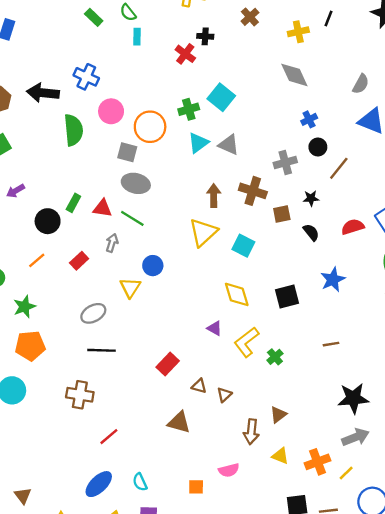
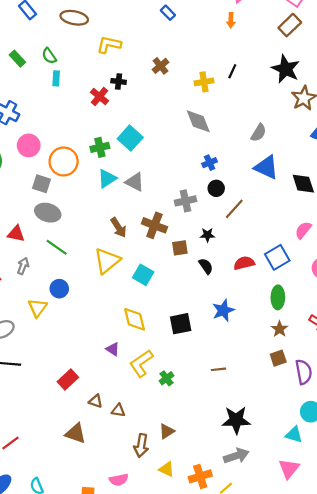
brown arrow: (214, 195) -> (118, 228), turned 144
green line: (132, 218) -> (57, 247), moved
brown triangle: (224, 395) -> (118, 410), turned 48

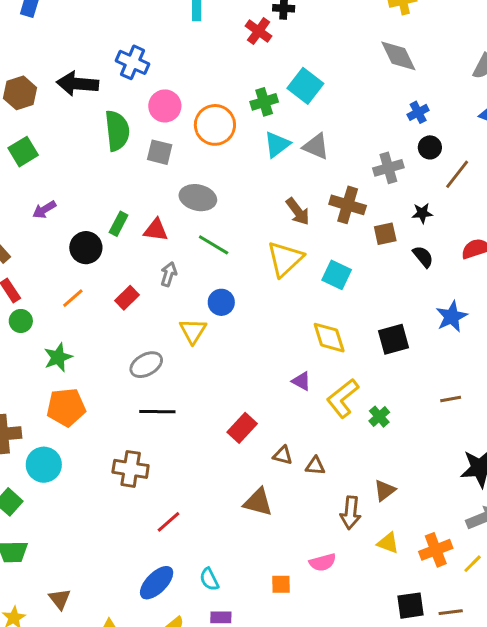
gray square: (41, 184) -> (160, 152), moved

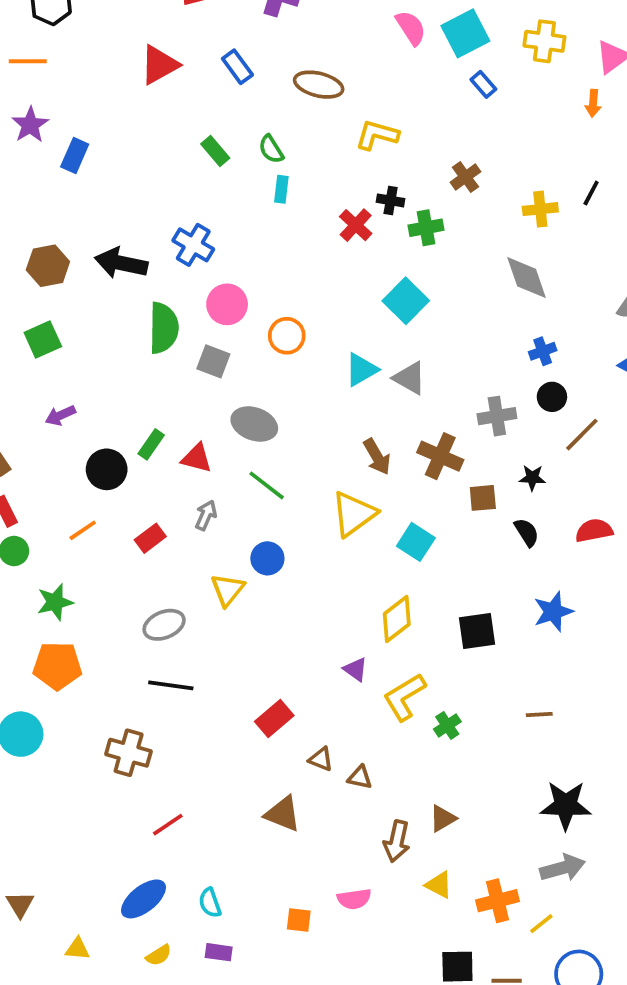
green cross: (264, 102) -> (426, 228), moved
orange circle: (215, 125) -> (287, 336), size x0.7
yellow diamond: (329, 338) -> (397, 619), turned 63

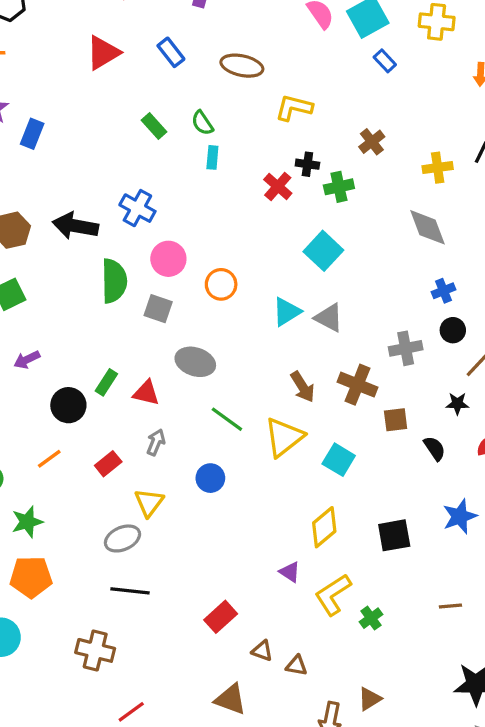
black star: (532, 478) -> (457, 404), moved
green line: (267, 485) -> (227, 419), moved
yellow triangle: (228, 590) -> (149, 503), moved

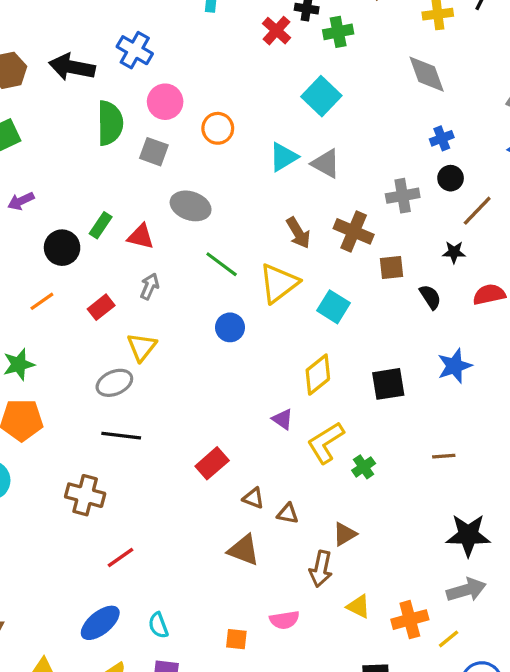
blue circle: (210, 478) -> (230, 327), moved
brown triangle: (231, 699) -> (244, 550), moved
brown triangle: (370, 699) -> (345, 534), moved

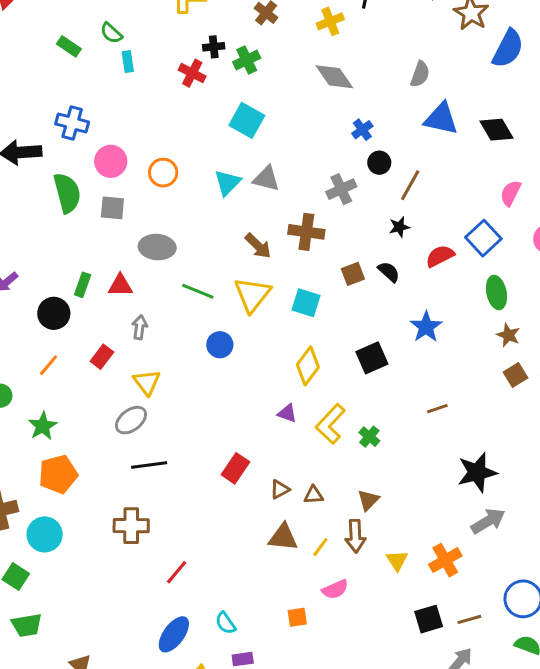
brown square: (391, 267) -> (353, 274), moved
brown triangle: (253, 498) -> (280, 489), turned -35
yellow triangle: (358, 606) -> (397, 560), turned 45
yellow line: (449, 639) -> (320, 547), moved

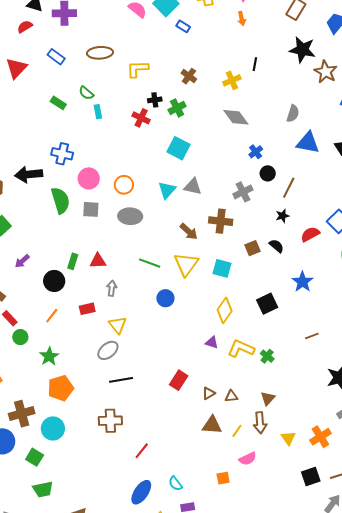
gray ellipse: (157, 247) -> (130, 216), moved
red rectangle: (102, 357) -> (87, 309), turned 42
yellow L-shape: (330, 424) -> (241, 349), turned 72

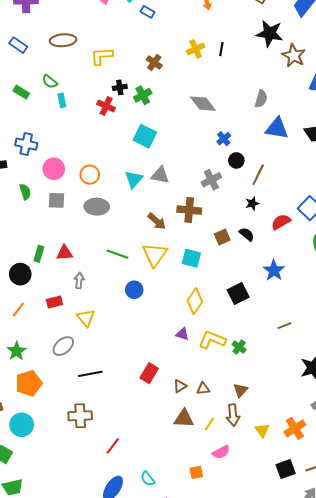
yellow cross: (232, 80) -> (196, 49), moved
green semicircle: (60, 200) -> (25, 192), size x0.6
gray ellipse: (108, 350) -> (63, 346), moved

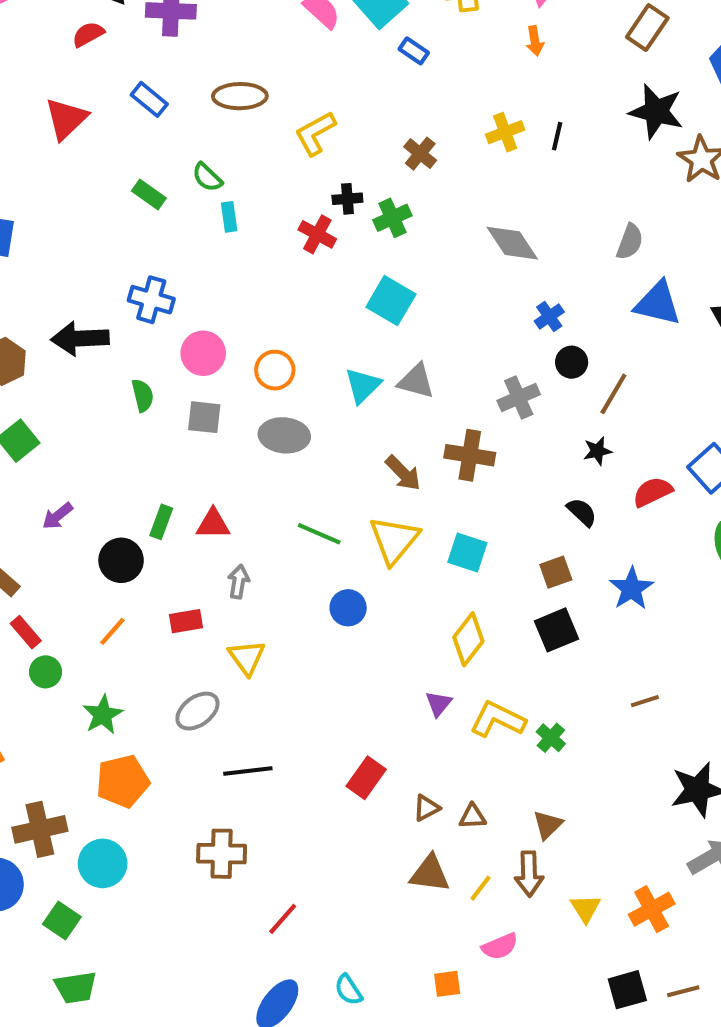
yellow L-shape: (102, 56) -> (315, 133), turned -30
brown square: (222, 237) -> (556, 572), moved
purple triangle: (182, 334) -> (439, 704), turned 48

